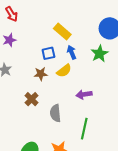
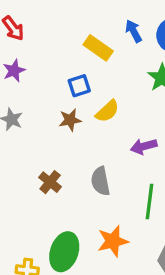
blue arrow: (72, 52) -> (134, 31), moved
brown cross: (32, 99) -> (50, 182), moved

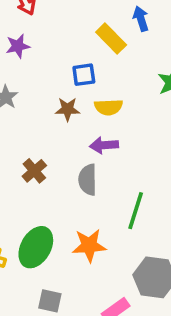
blue arrow: (134, 31) -> (141, 19), moved
yellow semicircle: (107, 111) -> (109, 107), turned 30
purple arrow: (144, 146) -> (104, 145), moved

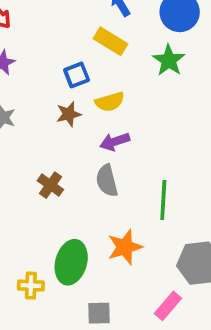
yellow rectangle: (111, 39) -> (111, 41), moved

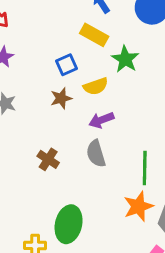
green star: (169, 60) -> (125, 59), moved
orange star: (125, 247) -> (138, 206), moved

